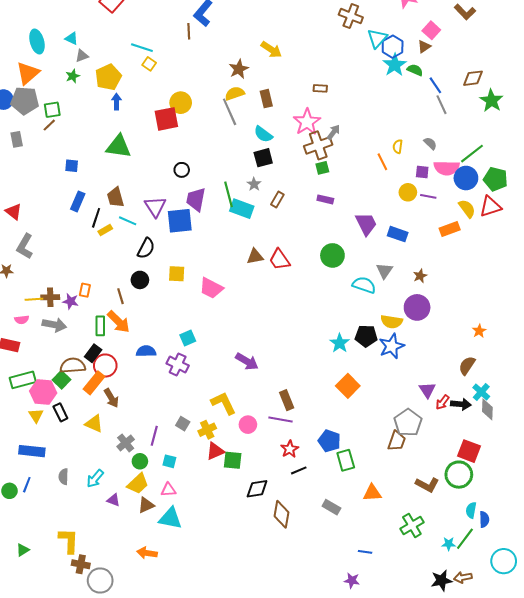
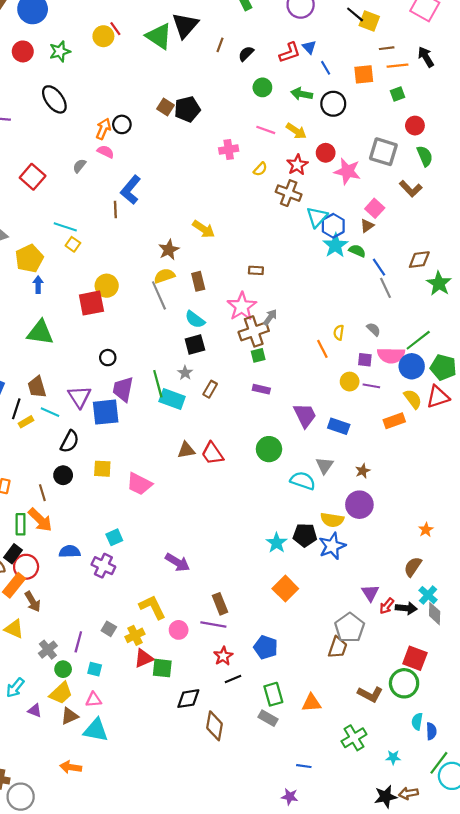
green rectangle: (346, 460) -> (273, 694), moved
green line: (465, 539) -> (439, 763), moved

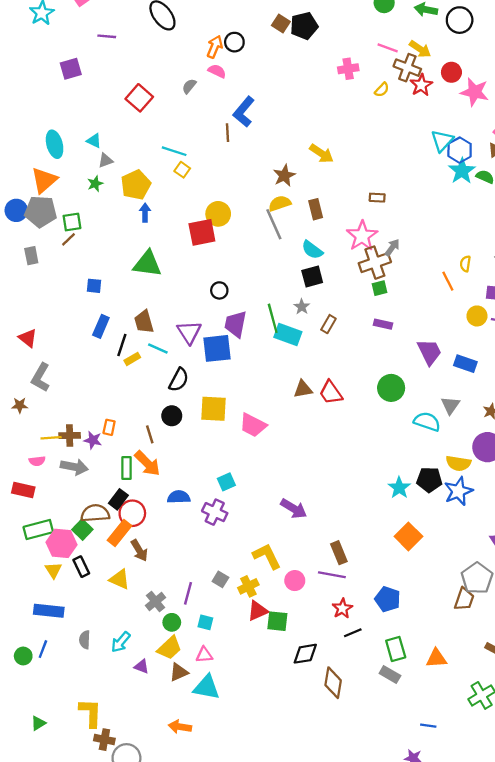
brown cross: (289, 193) -> (407, 68), moved
yellow square: (102, 469) -> (214, 409), size x1.4

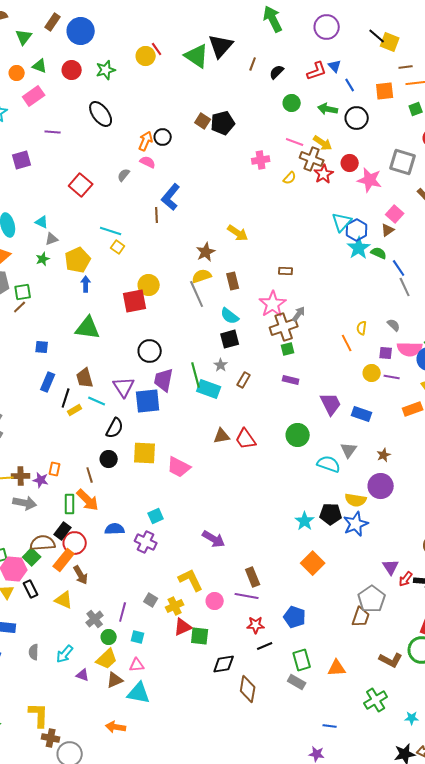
black circle: (219, 290) -> (150, 351), size x1.5
red star: (342, 608) -> (256, 625), turned 30

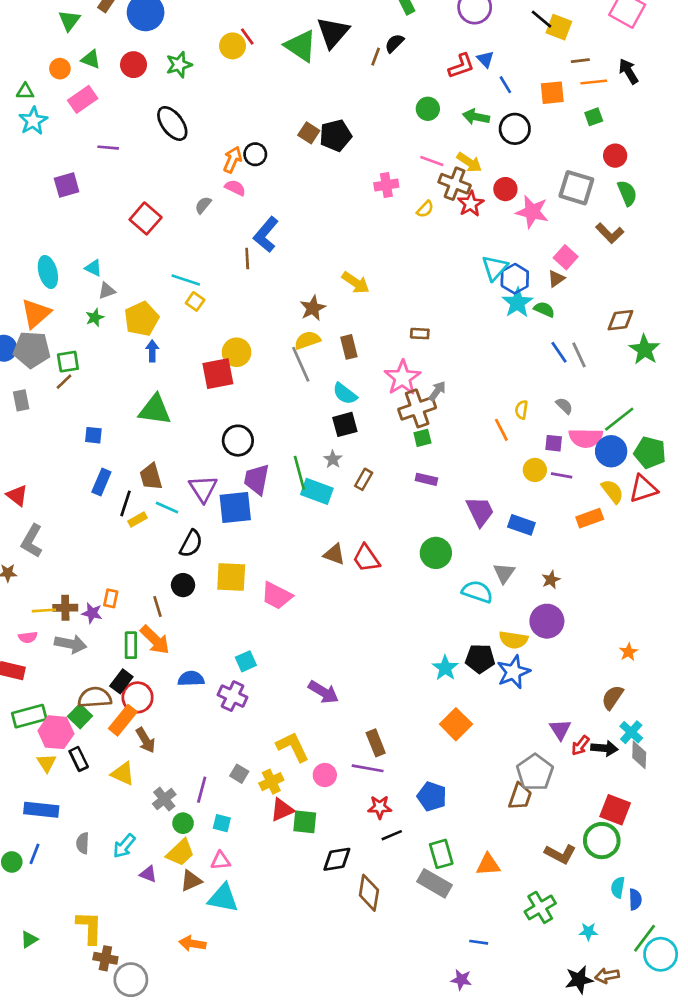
black semicircle: (277, 72) -> (394, 43), moved
blue line: (399, 268) -> (559, 352), moved
brown triangle: (222, 436) -> (334, 554), turned 30
gray rectangle: (297, 682) -> (435, 883), size x1.4

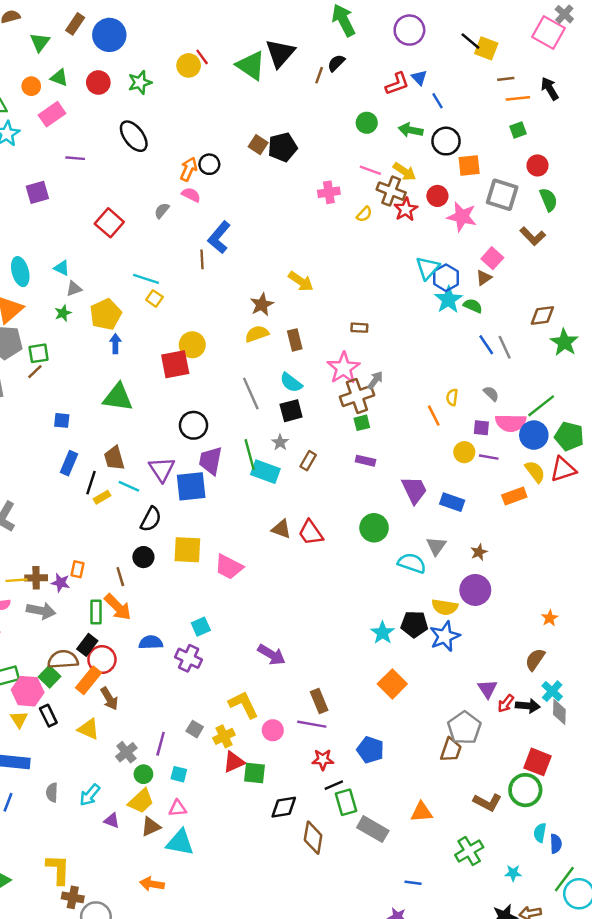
orange square: (552, 93) -> (469, 165), moved
gray line: (301, 364) -> (251, 394), moved
green rectangle: (441, 854) -> (346, 802), moved

